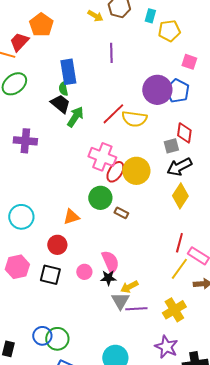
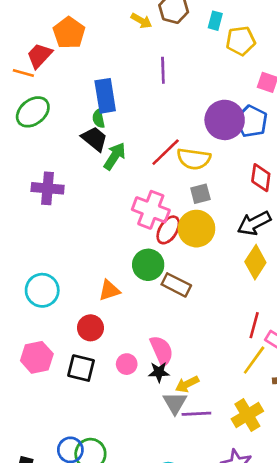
gray square: (171, 146) -> (200, 194), moved
brown rectangle: (121, 213) -> (176, 285), size x1.5

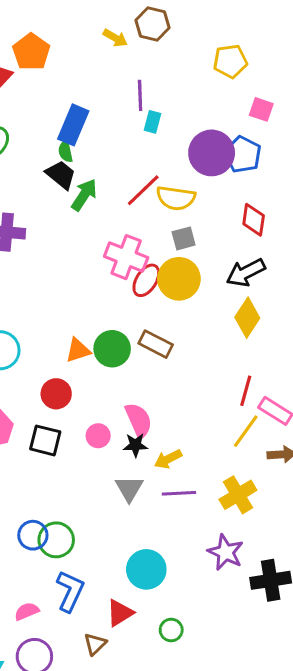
cyan rectangle: (215, 21) -> (153, 122), moved
blue rectangle: (105, 96) -> (73, 125), turned 32
green circle: (148, 265) -> (112, 349), moved
gray triangle: (175, 403) -> (129, 489), moved

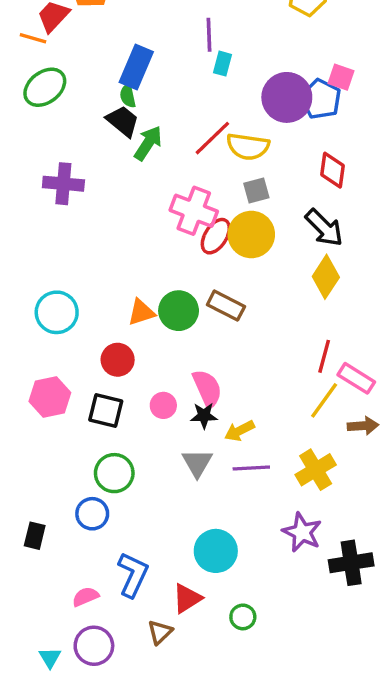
pink square: (261, 109) -> (341, 77), moved
black arrow: (246, 273) -> (324, 228), turned -108
green circle: (56, 540) -> (114, 473), moved

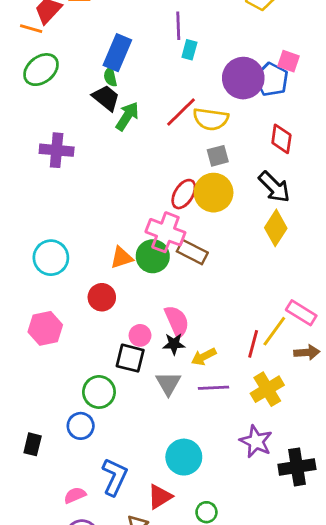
pink cross: (194, 211) -> (165, 232), moved
red line: (324, 356) -> (253, 344), moved
black square: (106, 410) -> (130, 358), moved

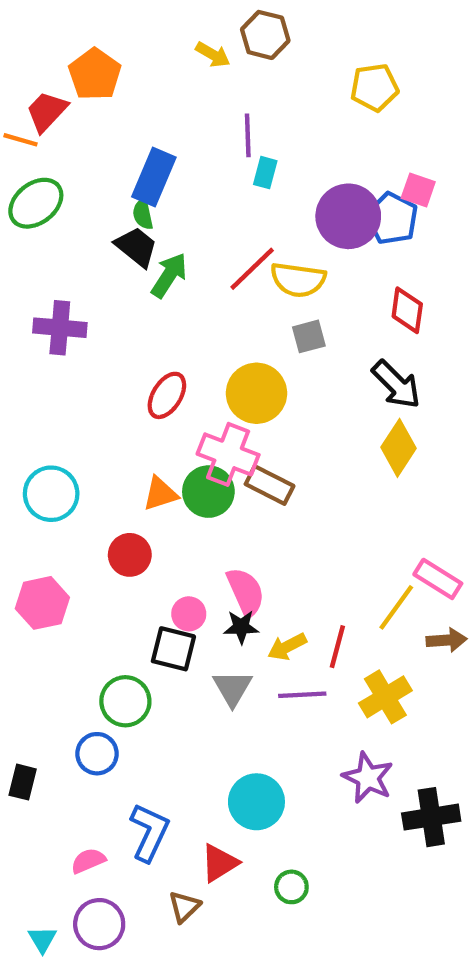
yellow circle: (214, 193) -> (256, 393), moved
red ellipse: (184, 194) -> (167, 395), moved
red line: (253, 344) -> (337, 647), moved

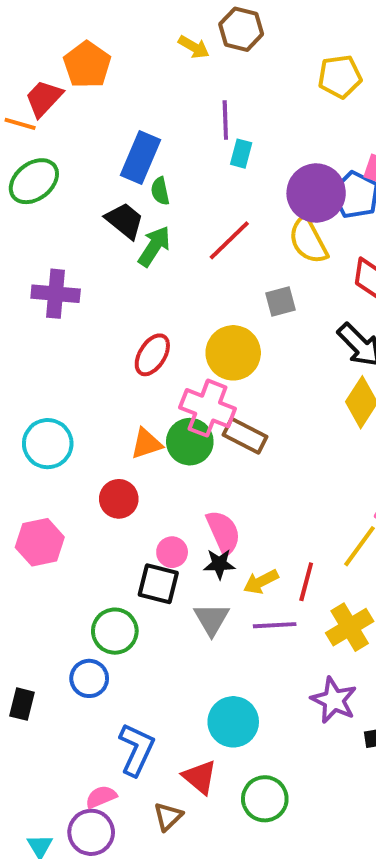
green semicircle: (143, 214) -> (160, 191), moved
yellow semicircle: (298, 280) -> (308, 240), moved, turned 54
pink semicircle: (88, 861) -> (101, 797), moved
red triangle: (219, 863) -> (200, 777), turned -48
green circle: (291, 887) -> (265, 799), size x1.5

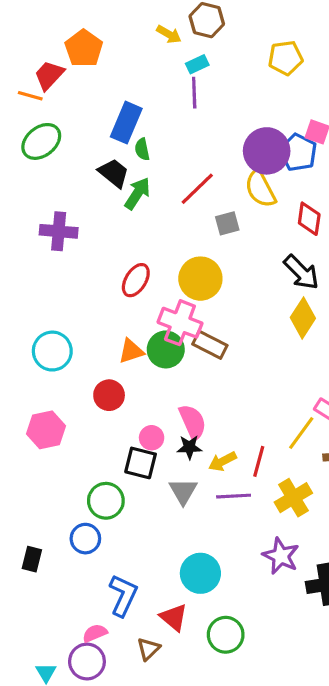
cyan rectangle: (241, 154) -> (197, 64), moved, turned 50
gray square: (281, 302) -> (227, 223), moved

